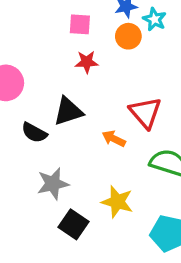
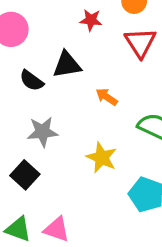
red triangle: (145, 113) -> (140, 43), moved
black square: (73, 224) -> (25, 175), moved

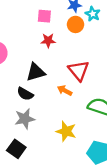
red triangle: (140, 43) -> (79, 71), moved
black semicircle: (32, 81) -> (25, 94), moved

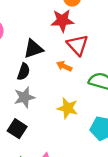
red star: (48, 41) -> (62, 21), moved, size x1.5
black semicircle: (25, 94) -> (24, 72), turned -98

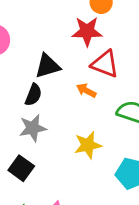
red triangle: (78, 45) -> (105, 64), turned -30
yellow star: (68, 108) -> (88, 145), turned -30

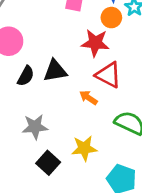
black semicircle: (33, 95) -> (26, 76), moved
black square: (21, 168) -> (48, 163), moved

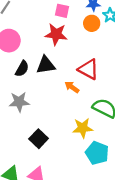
red star: (95, 43) -> (56, 34), moved
gray star: (35, 127) -> (19, 102), moved
yellow star: (84, 148) -> (83, 128), moved

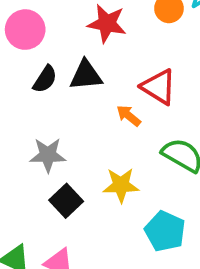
gray star: (19, 102) -> (48, 155), moved
yellow star: (83, 128) -> (121, 185), moved

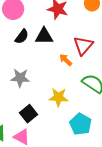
red triangle: (159, 87) -> (83, 46), turned 35
black square: (66, 201) -> (29, 114), moved

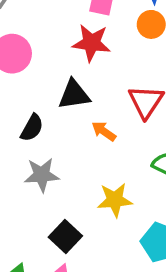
black semicircle: (22, 37) -> (32, 128), moved
orange arrow: (66, 60) -> (104, 131), moved

